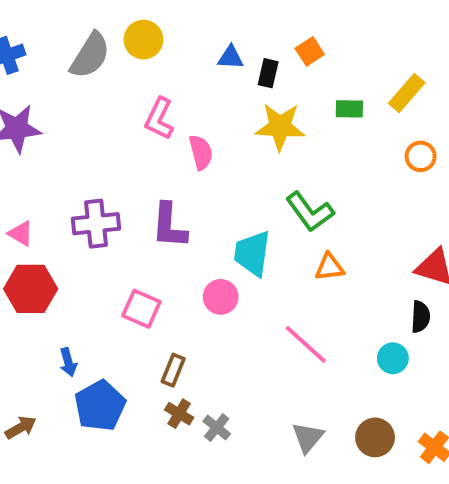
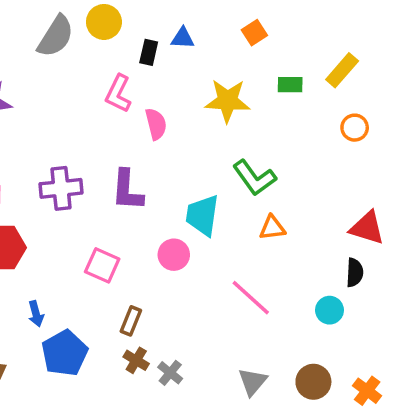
black rectangle: (268, 73) -> (149, 52), moved

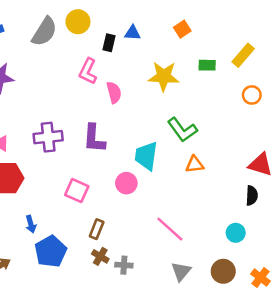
pink line: (251, 298) -> (170, 229), moved
cyan circle: (330, 310) -> (236, 233), moved
gray cross: (170, 373) -> (124, 265), turned -35

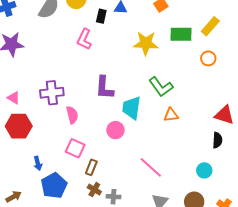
green rectangle: (207, 65) -> (181, 34), size x1.5
pink semicircle: (114, 92) -> (72, 115), moved
orange circle: (252, 95) -> (208, 58), moved
purple L-shape: (94, 138) -> (104, 88), moved
pink square: (77, 191) -> (75, 148), moved

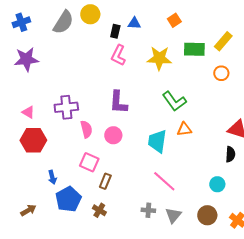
pink L-shape: (84, 39) -> (118, 55), moved
cyan trapezoid: (132, 108) -> (157, 141), moved
pink circle: (115, 130) -> (113, 135), moved
brown cross: (94, 190) -> (99, 210), moved
gray cross: (113, 197) -> (148, 210), moved

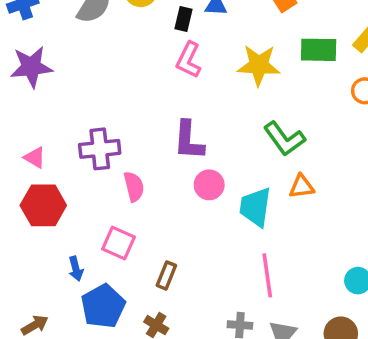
pink circle: (113, 135) -> (209, 185), moved
pink square: (89, 162) -> (119, 243), moved
pink line: (164, 181) -> (267, 275), turned 40

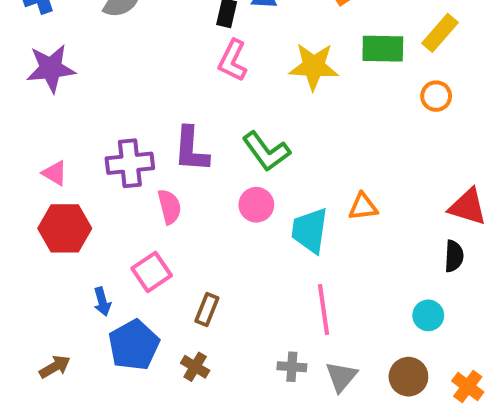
green L-shape: (284, 139) -> (266, 151), moved
purple L-shape: (189, 140) -> (191, 149), moved
pink square: (119, 243) -> (152, 272), turned 32

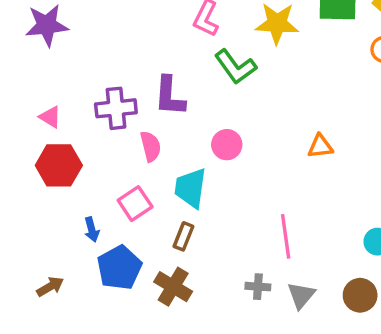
green L-shape: (266, 151) -> (235, 67), moved
cyan trapezoid: (310, 230) -> (190, 188), moved
brown cross: (195, 367) -> (173, 287), size x1.5

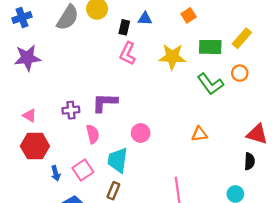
green L-shape: (235, 67) -> (210, 84), moved
purple L-shape: (170, 96) -> (105, 102), turned 88
purple cross: (116, 108) -> (71, 110), size x0.7
blue arrow: (92, 229) -> (56, 173), moved

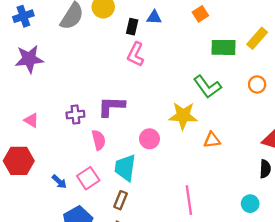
yellow star: (172, 57) -> (183, 116), moved
orange circle: (240, 73) -> (257, 84), moved
green L-shape: (210, 84) -> (207, 87), moved
red hexagon: (35, 146) -> (19, 161), moved
blue arrow: (56, 173) -> (59, 182), turned -32

